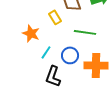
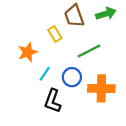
green line: (85, 32) -> (89, 51), turned -35
orange star: (31, 33) -> (28, 52), turned 30

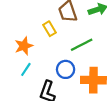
cyan line: (45, 74) -> (26, 69), moved

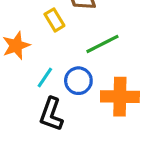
cyan line: (26, 69) -> (45, 77), moved

